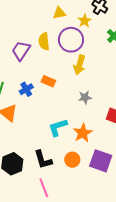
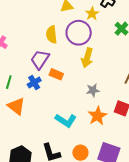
purple trapezoid: (21, 51) -> (40, 59), moved
cyan L-shape: (58, 127) -> (66, 120), turned -130
orange star: (83, 133) -> (97, 116), moved

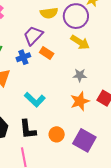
yellow semicircle: (52, 35) -> (49, 13), turned -102
yellow arrow: (87, 58) -> (80, 42), turned -84
cyan L-shape: (66, 120) -> (35, 100), moved

